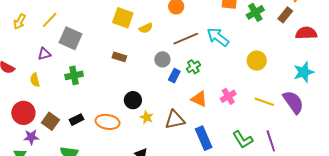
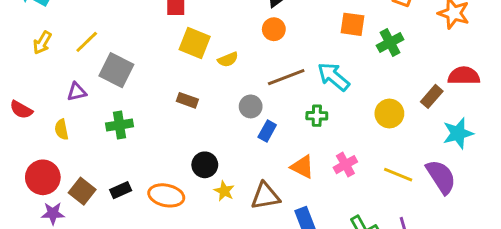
brown rectangle: (285, 15) -> (432, 96), moved
green cross: (193, 67) -> (317, 116), moved, turned 32

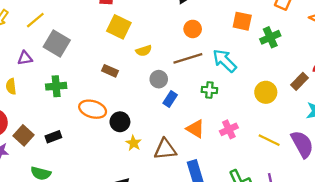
orange circle: (274, 29) -> (193, 29), moved
yellow semicircle: (228, 59) -> (144, 51), moved
orange ellipse: (166, 195) -> (93, 109), moved

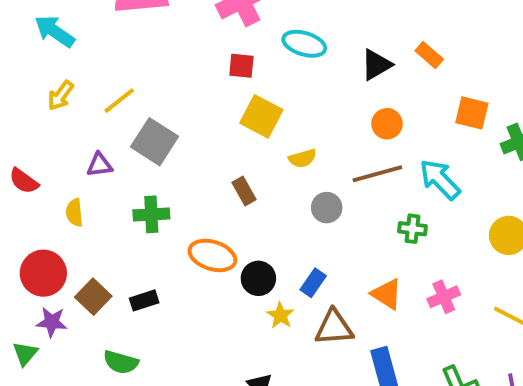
brown rectangle: (110, 71) -> (244, 191), turned 35
blue rectangle: (170, 99) -> (313, 283), moved

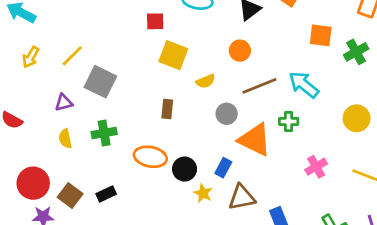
orange circle: (387, 124) -> (240, 51), moved
brown rectangle: (244, 191) -> (167, 109), turned 42
yellow semicircle: (74, 213) -> (65, 139), moved
orange triangle: (387, 294) -> (255, 140), moved, size x1.5

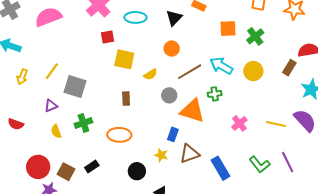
yellow circle: (357, 118) -> (253, 71), moved
black circle: (185, 169) -> (137, 171), moved

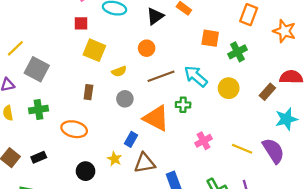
gray circle: (169, 95) -> (125, 99), moved

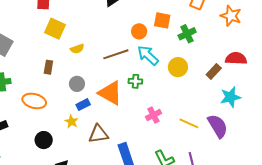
orange circle: (147, 48) -> (139, 31), moved
gray circle: (125, 99) -> (77, 84), moved
blue rectangle: (131, 139) -> (83, 105), moved, turned 32
yellow star: (115, 159) -> (71, 122), moved

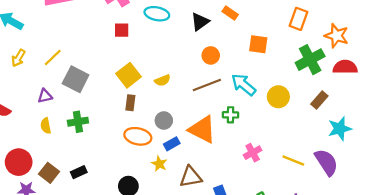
yellow square: (55, 29) -> (128, 75), moved, turned 30
orange circle: (139, 31) -> (211, 55), moved
green cross: (187, 34) -> (310, 60), moved, size x1.4
red semicircle: (236, 58) -> (345, 67), moved
orange ellipse: (34, 101) -> (138, 136), moved

